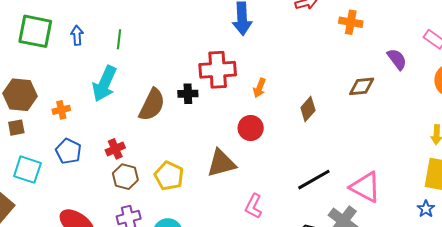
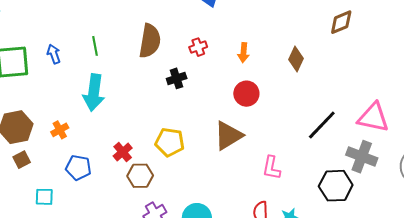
red cross: (218, 70) -> (198, 47), size x0.5
brown semicircle: (152, 105) -> (150, 41), moved
cyan square: (27, 170) -> (44, 197), size x0.7
yellow pentagon: (169, 176) -> (170, 142), moved

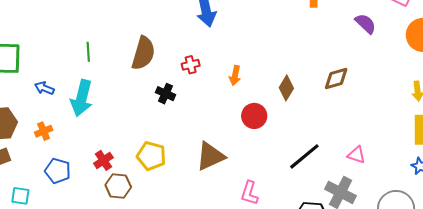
brown diamond: (341, 22) -> (336, 78), moved
blue arrow: (54, 54) -> (44, 88), moved, turned -54
black cross: (177, 78) -> (165, 94), turned 36
red circle: (246, 94) -> (254, 116), moved
pink triangle: (373, 117) -> (356, 155), size x0.6

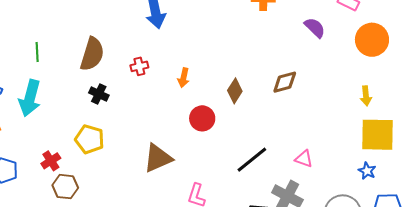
black cross: (165, 94) -> (99, 94), moved
yellow pentagon: (151, 156) -> (90, 139), moved

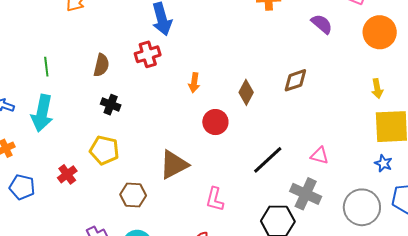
brown semicircle: (92, 54) -> (101, 65), size x0.7
red cross: (139, 66) -> (148, 54), moved, size x1.4
brown hexagon: (65, 187) -> (133, 195), moved

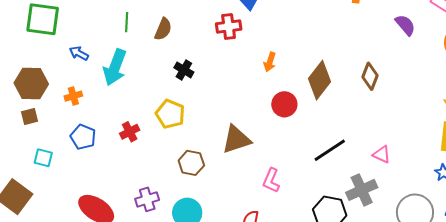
brown semicircle: (101, 65) -> (163, 29), moved
brown diamond: (295, 80) -> (370, 76), turned -60
brown diamond: (246, 92) -> (320, 80), size x1.5
gray cross: (306, 194) -> (362, 190), turned 32

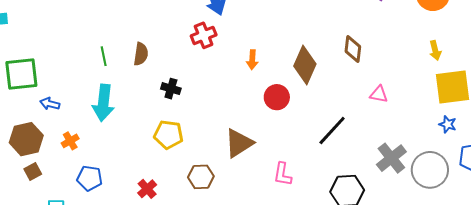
blue arrow: (79, 53) -> (50, 104), moved
red cross: (130, 132) -> (147, 189), moved
pink triangle: (382, 154) -> (379, 94), moved
gray cross: (362, 190) -> (391, 158), moved

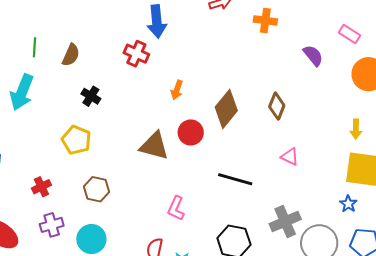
red cross: (204, 35) -> (136, 54), turned 30
black line: (332, 131) -> (235, 179), turned 48
brown triangle: (239, 143) -> (154, 146), moved, turned 32

